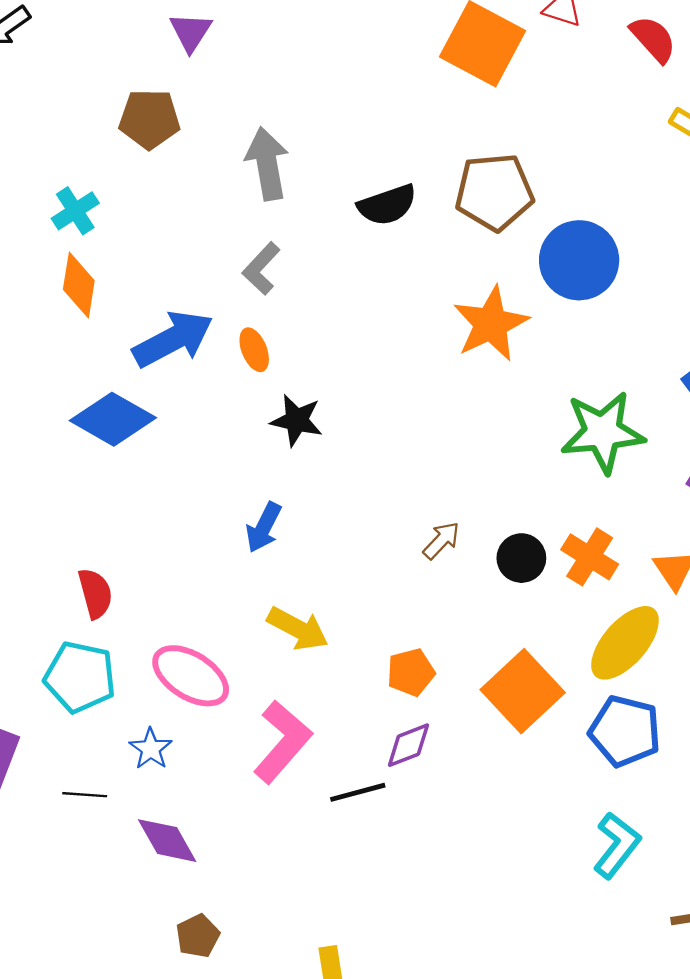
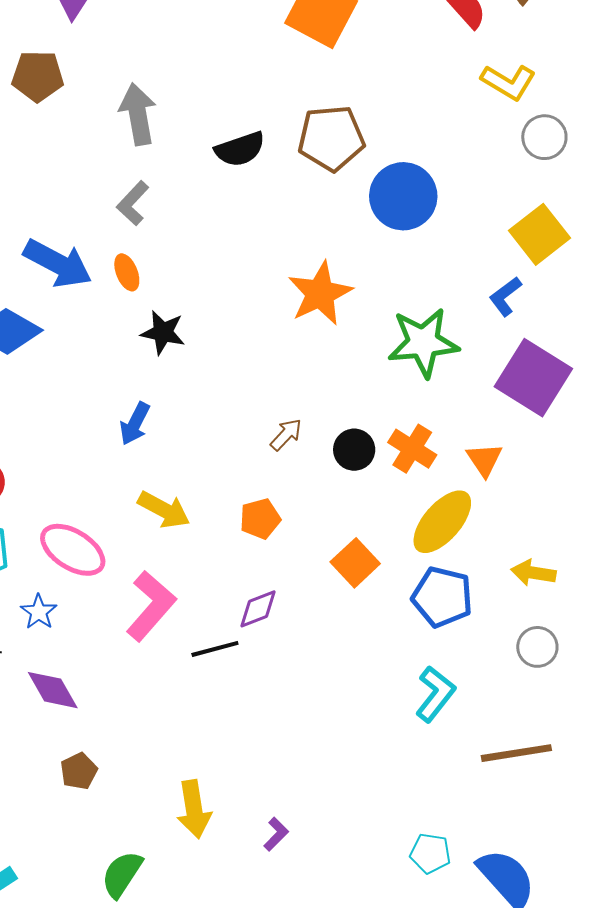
orange star: (491, 324) -> (320, 293), moved
blue arrow: (173, 339) -> (58, 263), turned 56
orange pentagon: (411, 672) -> (260, 519), moved
orange square: (523, 691) -> (355, 563), size x0.7

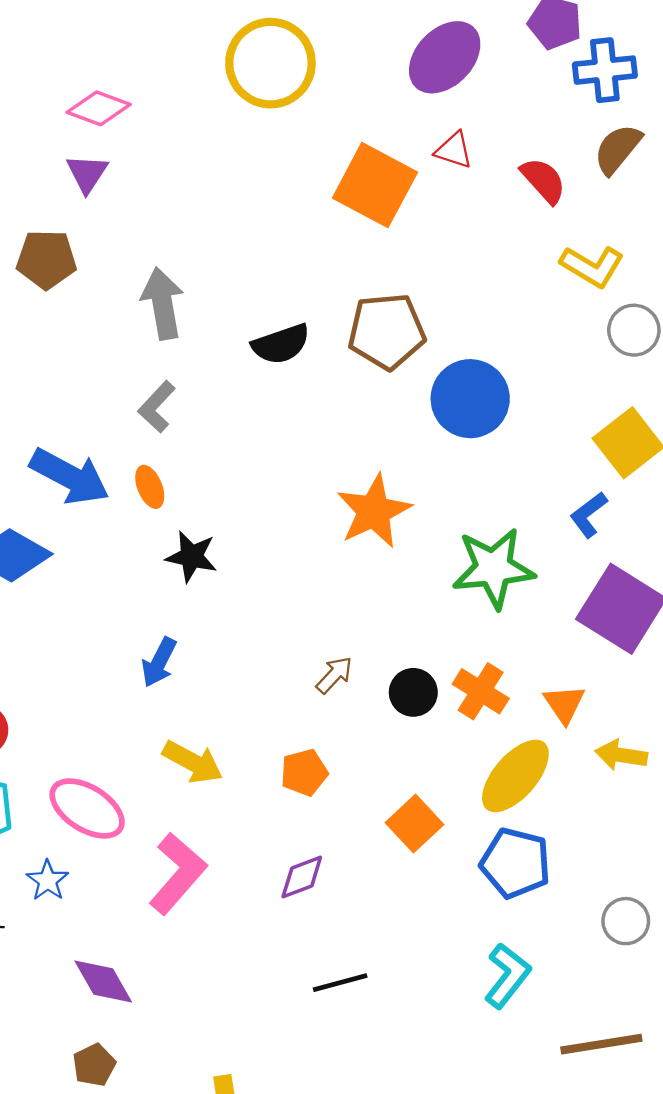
yellow arrow: (533, 573) -> (621, 755), moved
black line: (215, 649) -> (340, 983), moved
purple diamond: (53, 690) -> (103, 981), moved

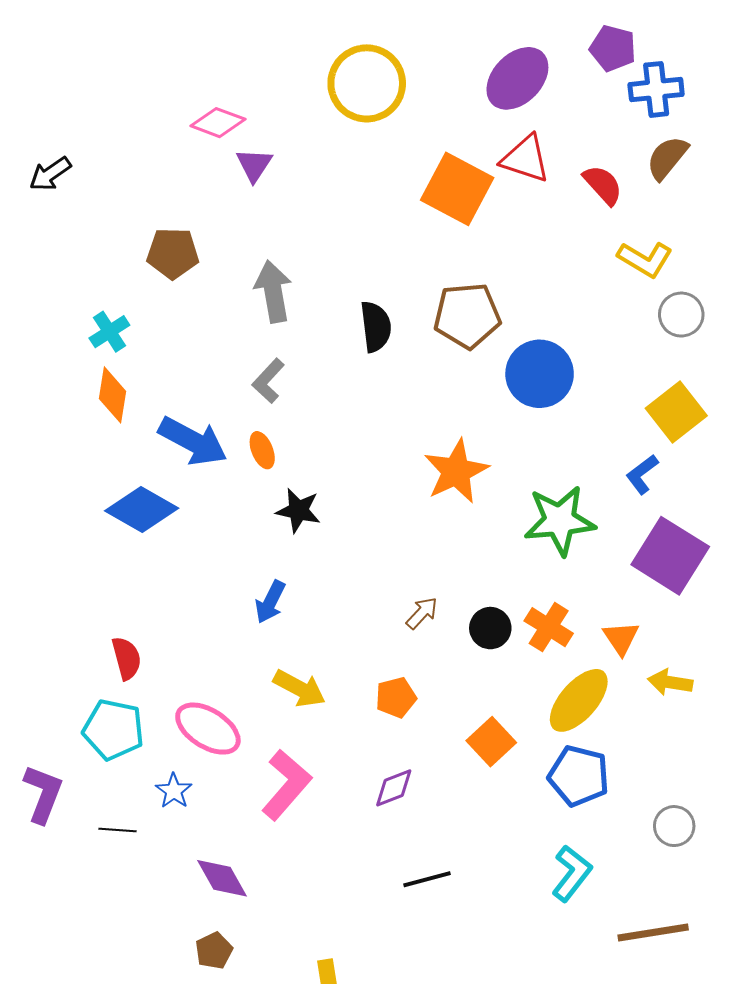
red triangle: (454, 150) -> (525, 159), size x1.5
purple triangle: (87, 173) -> (254, 165), moved
black semicircle: (281, 344) -> (376, 327), turned -78

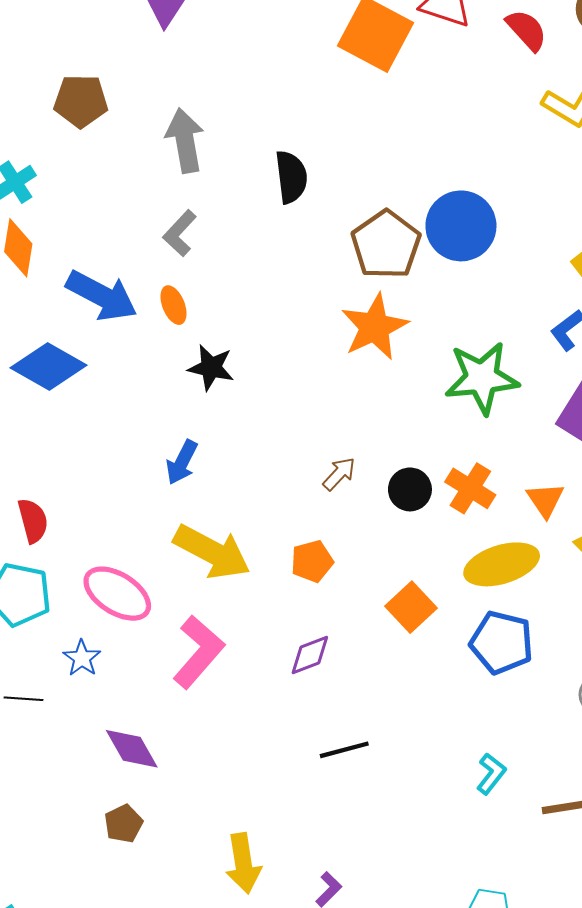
brown pentagon: (467, 316) -> (386, 245), moved, turned -30
yellow arrow: (299, 688) -> (212, 552), size x1.4
yellow ellipse: (579, 700) -> (502, 564), turned 32
cyan L-shape: (572, 873) -> (491, 774), moved, size x0.7

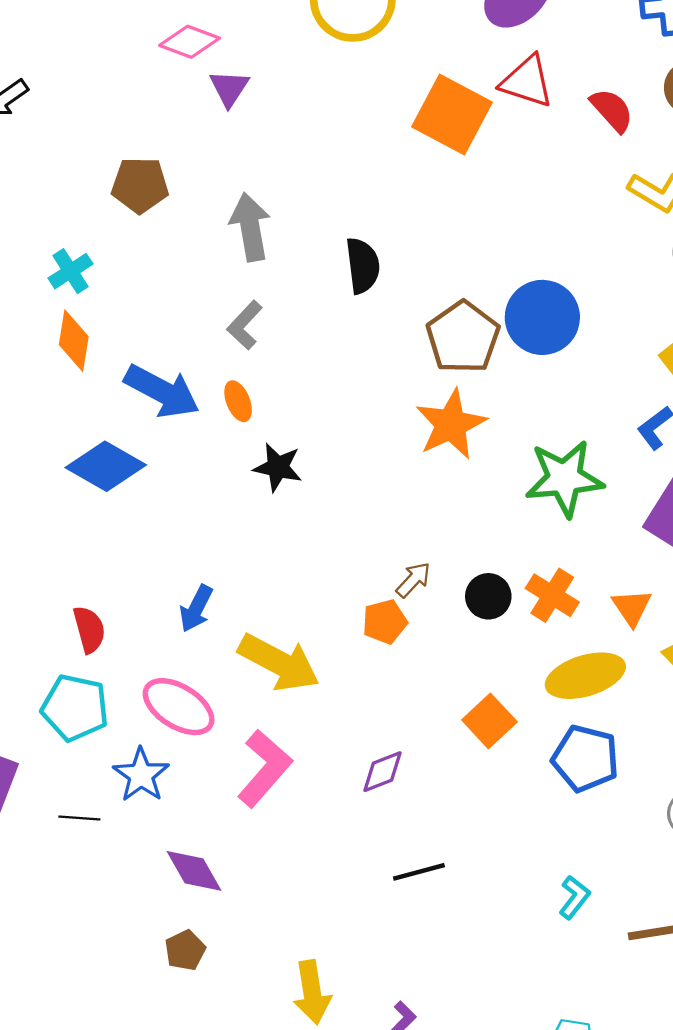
blue arrow: (182, 462) -> (196, 608), moved
orange pentagon: (312, 561) -> (385, 622), moved
blue star: (82, 658) -> (141, 775), size x1.4

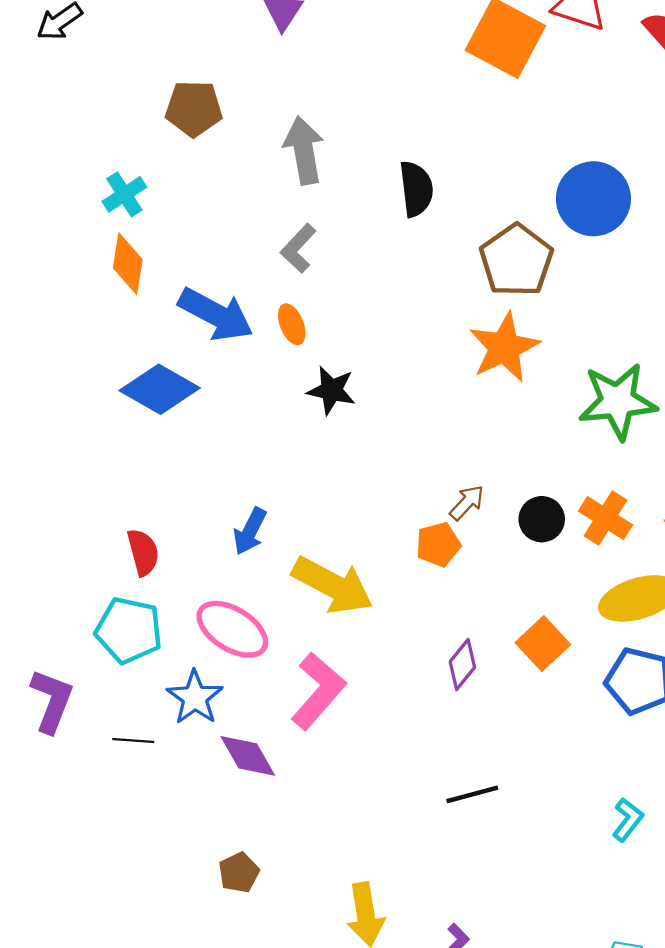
blue circle: (542, 317) -> (593, 199), moved
purple diamond: (383, 772) -> (462, 664), moved, turned -30
purple diamond: (194, 871) -> (248, 756), moved

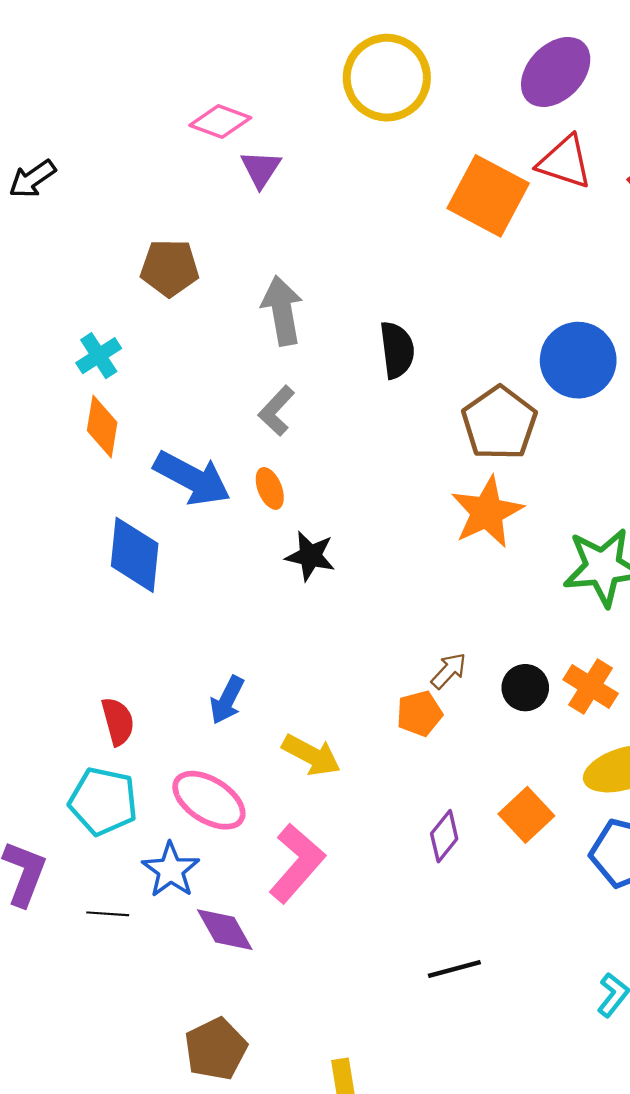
blue diamond: (160, 389) -> (135, 555), turned 66
yellow arrow: (332, 585) -> (311, 755), size x0.7
brown pentagon: (239, 873) -> (216, 1049), size x1.5

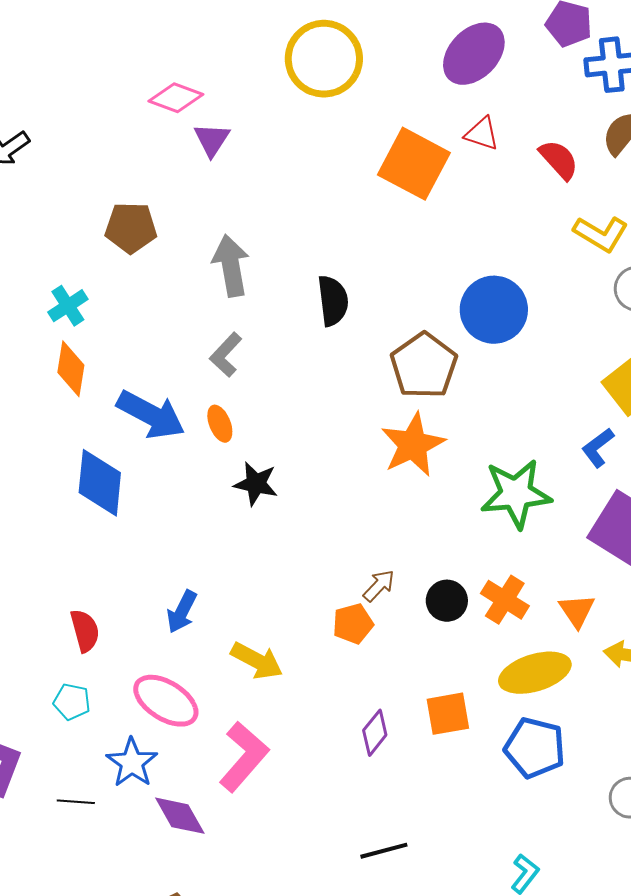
red triangle: (565, 162) -> (482, 134), size x0.7
cyan pentagon: (103, 801) -> (72, 702), size x0.6
orange square: (526, 815) -> (448, 714), turned 33

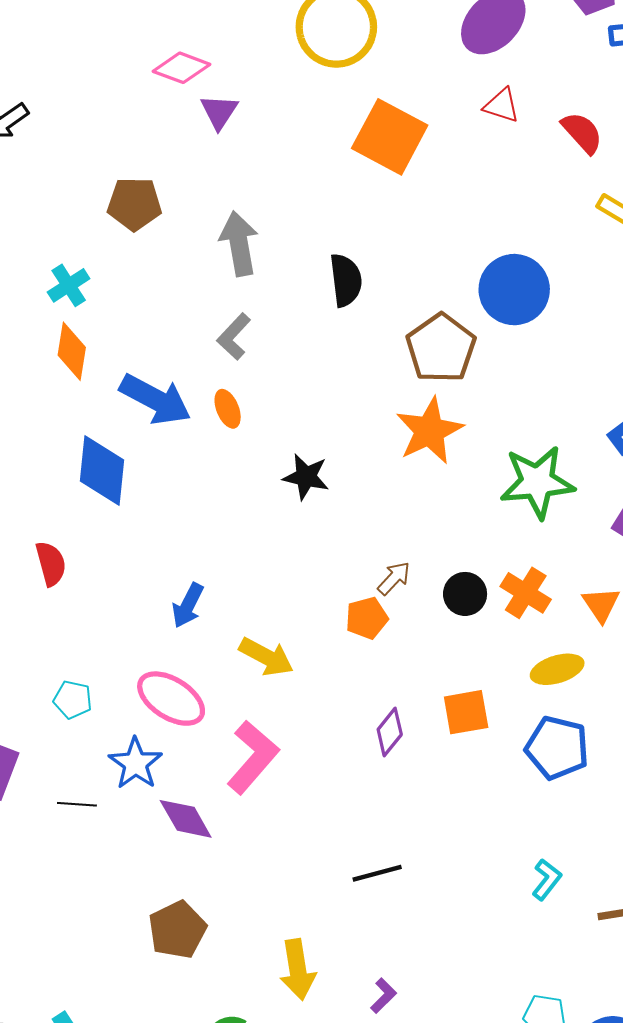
orange square: (414, 164) -> (390, 137), moved
black star: (256, 484) -> (306, 477), moved
red semicircle: (85, 631) -> (51, 564), moved
yellow ellipse: (535, 673) -> (557, 669), size x0.7
black line: (384, 851) -> (377, 873), moved

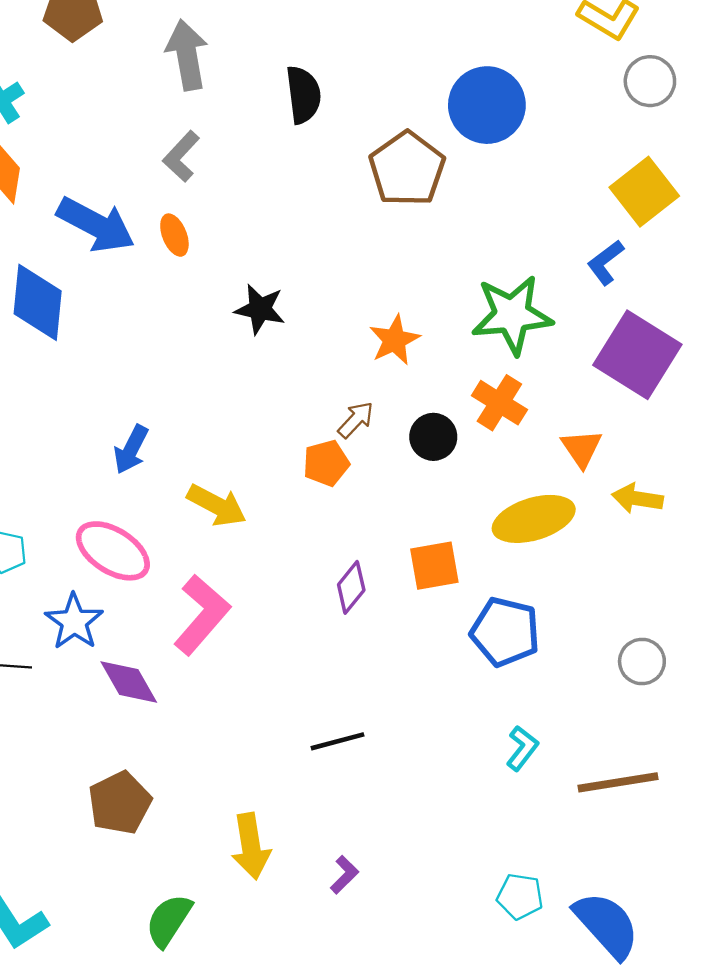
orange star: (429, 431) -> (395, 340), moved, size x0.7
orange cross: (526, 593) -> (499, 403), moved
yellow ellipse: (557, 669) -> (534, 519), size x1.4
blue pentagon: (557, 748) -> (505, 632), moved

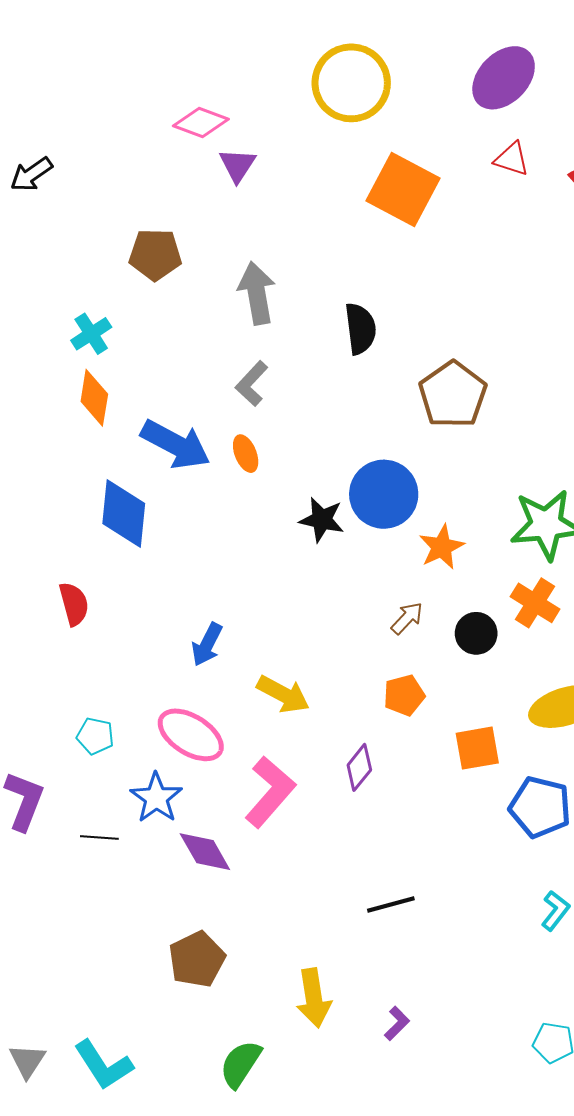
blue circle: (487, 105) -> (384, 494), moved
orange pentagon: (326, 463) -> (404, 695), moved
purple diamond: (351, 587) -> (359, 767), moved

